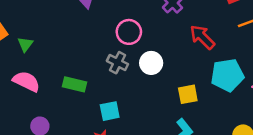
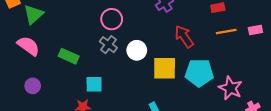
pink circle: (129, 32) -> (112, 19), moved
green triangle: (25, 44) -> (33, 14), size x1.5
yellow square: (188, 94) -> (165, 68), moved, size x1.4

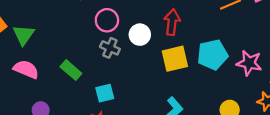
red arrow: (184, 37) -> (172, 22), moved, turned 55
white circle: (137, 50) -> (140, 35), moved
green rectangle: (69, 56) -> (71, 70), turned 30

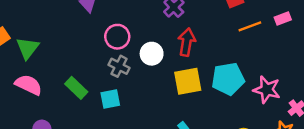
cyan square: (105, 93) -> (110, 99), moved

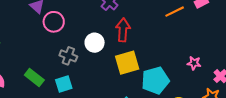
pink circle: (117, 37) -> (54, 22), moved
cyan pentagon: (228, 79) -> (155, 80), moved
pink star: (267, 90) -> (194, 63), size x0.6

